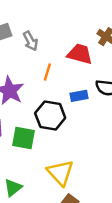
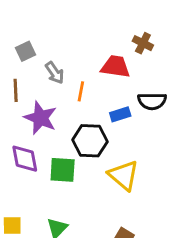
gray arrow: (30, 41) -> (55, 73), moved
yellow triangle: (60, 173) -> (124, 175), moved

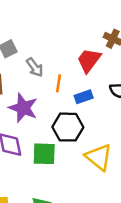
red trapezoid: (116, 67) -> (89, 60), turned -60
blue rectangle: (120, 114) -> (84, 97), moved

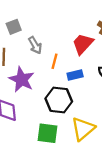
green square: (44, 154) -> (48, 133), moved
yellow triangle: (99, 157) -> (83, 129), turned 35

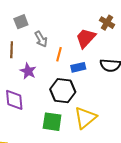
purple star: (22, 79) -> (28, 71), size x0.7

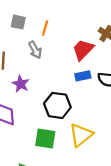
gray square: (21, 22) -> (18, 22), moved, turned 32
orange line: (59, 54) -> (45, 28), moved
blue rectangle: (78, 67) -> (83, 76), moved

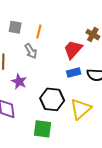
yellow triangle: (81, 135) -> (81, 109), moved

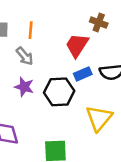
purple star: (19, 82) -> (24, 87), moved
black hexagon: (52, 99) -> (59, 92), moved

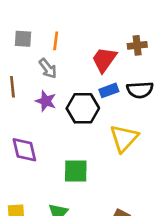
brown cross: (99, 23) -> (137, 45), moved, turned -30

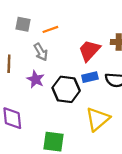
orange line: (56, 41) -> (50, 29), turned 56

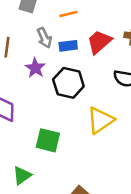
orange line: (50, 29) -> (68, 14), moved
blue rectangle: (90, 77) -> (68, 46), moved

